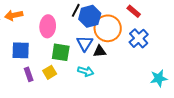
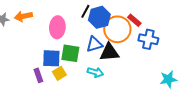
red rectangle: (134, 11) -> (134, 20), moved
blue cross: (139, 38) -> (148, 39), turned -36
blue triangle: (85, 43) -> (94, 44), turned 42
blue square: (21, 50) -> (51, 58), moved
black triangle: (100, 51) -> (109, 52), size x1.5

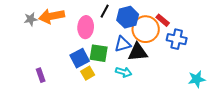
black line: (85, 11) -> (105, 11), moved
orange arrow: (23, 16) -> (52, 16), size x1.4
blue square: (51, 58) -> (80, 58), turned -30
purple rectangle: (38, 75) -> (41, 75), moved

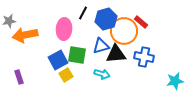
orange arrow: (52, 16) -> (25, 35), moved
blue cross: (177, 39) -> (144, 57), moved

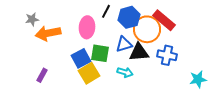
red rectangle: (141, 22) -> (164, 20), size x1.6
yellow square: (66, 75) -> (89, 73), size x1.5
purple rectangle: (19, 77) -> (42, 75), turned 48

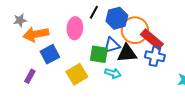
red rectangle: (164, 20) -> (152, 39), moved
green square: (100, 53) -> (99, 54), moved
blue square: (81, 58) -> (50, 54), moved

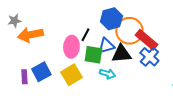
black line: (94, 12) -> (85, 35), moved
pink ellipse: (75, 28) -> (71, 47), moved
blue square: (50, 54) -> (41, 72), moved
blue cross: (155, 56) -> (149, 57), turned 30
purple rectangle: (30, 76) -> (24, 77), turned -32

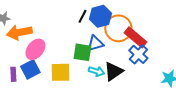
black line: (85, 35) -> (82, 16), moved
pink ellipse: (71, 47) -> (35, 49), moved, turned 35
black triangle: (121, 54) -> (113, 71), moved, turned -30
yellow square: (71, 75) -> (60, 72), turned 30

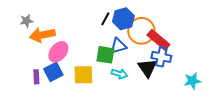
blue cross: (138, 54) -> (161, 57), turned -30
black triangle: (113, 71) -> (147, 68), moved, turned -30

